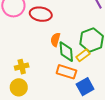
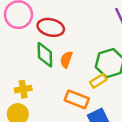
green diamond: (66, 52) -> (45, 55), moved

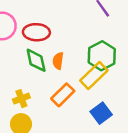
yellow rectangle: (98, 81) -> (94, 76), size x1.6
orange rectangle: (77, 99) -> (63, 95), moved, turned -55

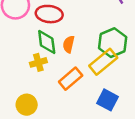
yellow cross: (21, 99) -> (38, 62), moved
blue square: (101, 113) -> (107, 100), turned -30

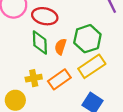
green hexagon: (113, 43) -> (87, 39), moved
yellow cross: (38, 62) -> (34, 78), moved

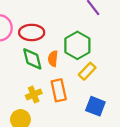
yellow rectangle: (92, 66) -> (87, 71), size x0.7
orange rectangle: (59, 79) -> (59, 90), turned -55

